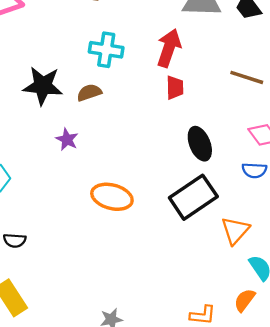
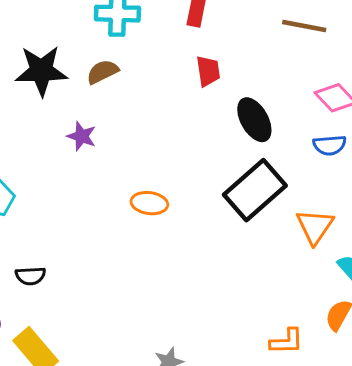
red trapezoid: (175, 88) -> (208, 71), moved
orange ellipse: (112, 197) -> (149, 203), size x0.7

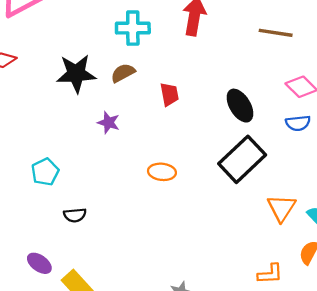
red trapezoid: (208, 71) -> (169, 94), moved
orange triangle: (315, 226) -> (282, 208), moved
black semicircle: (30, 276) -> (75, 215), moved

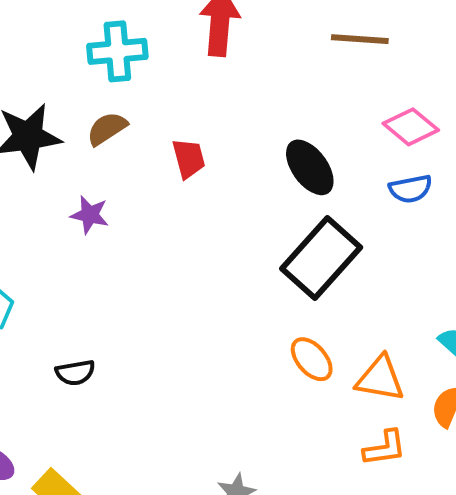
orange ellipse: (162, 172) -> (312, 359), moved, turned 48
orange triangle: (282, 208) -> (380, 379), moved, turned -48
black semicircle: (75, 215) -> (75, 373), moved

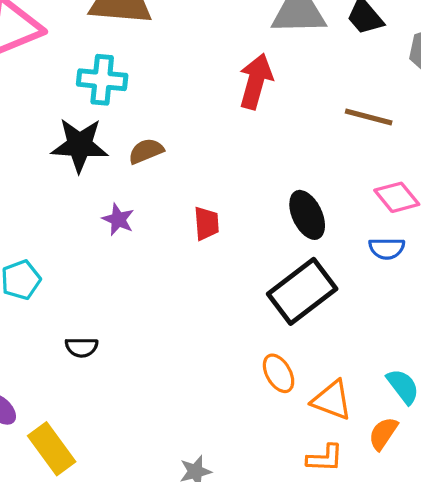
cyan cross: (117, 51) -> (102, 80), moved
red trapezoid: (189, 158) -> (206, 223), moved

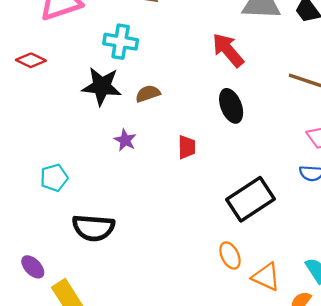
red arrow: (256, 81) -> (228, 50), turned -60
black ellipse: (307, 215) -> (231, 106), moved
black semicircle: (82, 347) -> (93, 228), size x1.8

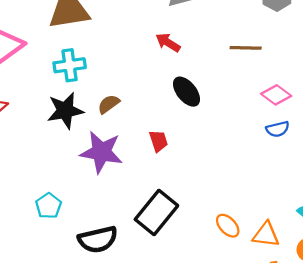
red arrow: (228, 50) -> (168, 43), size x0.7
purple star: (125, 140) -> (101, 152), size x2.0
black rectangle: (250, 199) -> (156, 213), moved

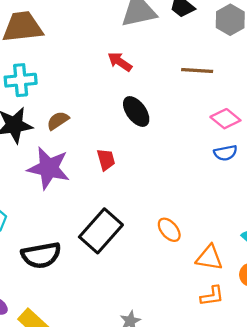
orange ellipse: (228, 226) -> (169, 230), moved

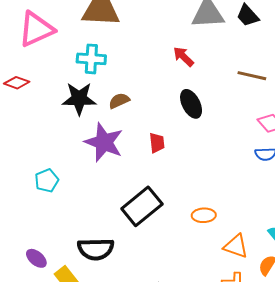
orange ellipse: (169, 230) -> (204, 215), turned -60
black semicircle: (41, 255) -> (96, 249), moved

